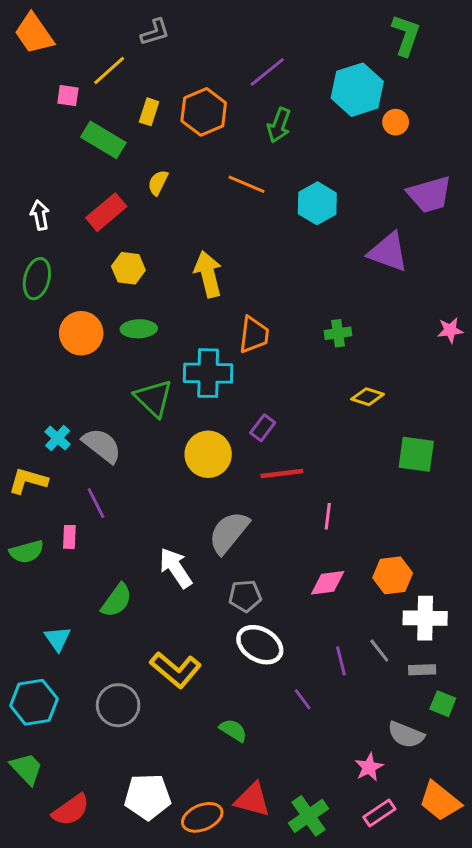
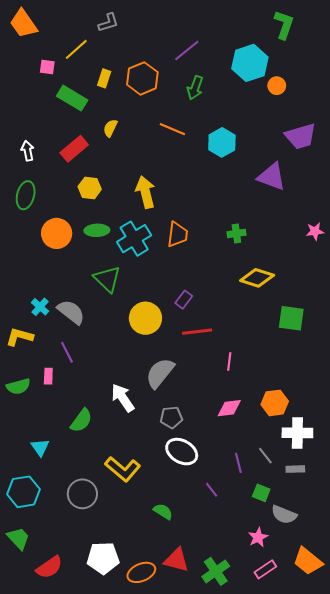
cyan cross: (208, 373) -> (134, 239), moved, turned -32
yellow diamond: (368, 397) -> (257, 278), size x1.5
green square: (443, 704) -> (261, 493), moved

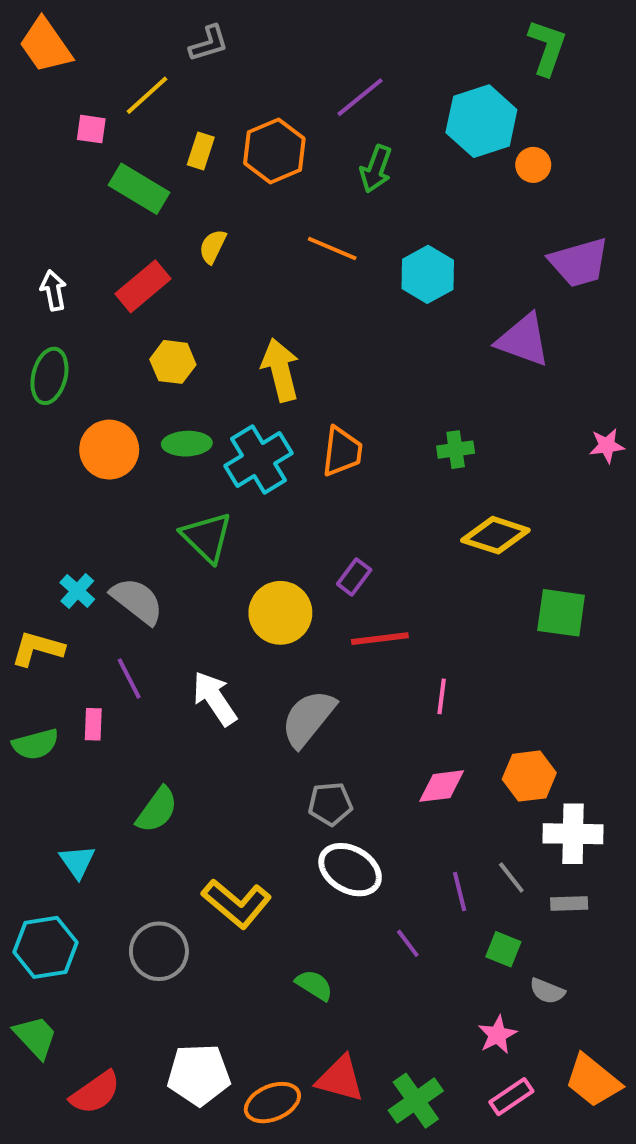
white arrow: (123, 398) -> (215, 698), moved
gray semicircle: (284, 515) -> (547, 991), size x0.7

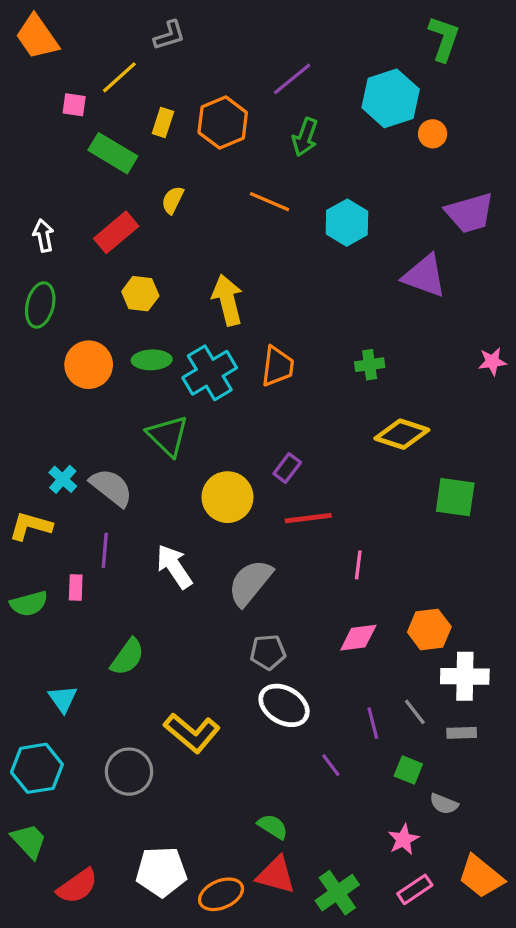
purple line: (129, 679) -> (105, 550), turned 32
green semicircle: (314, 985) -> (273, 826), moved

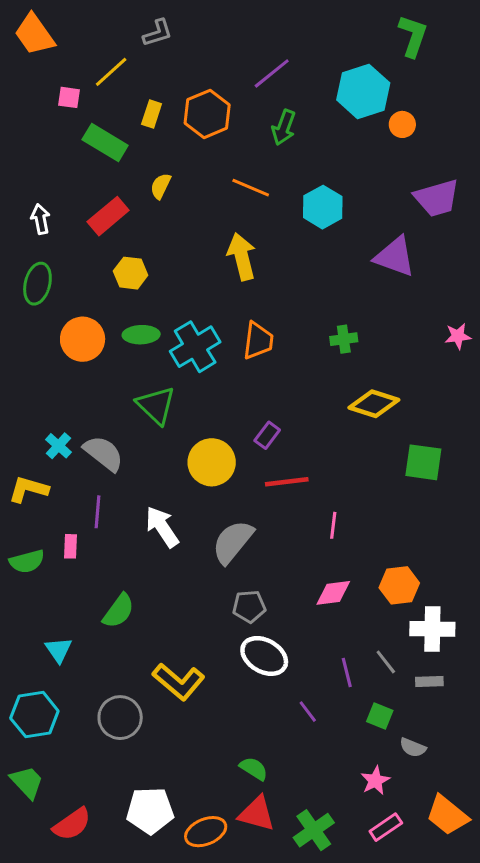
yellow arrow: (228, 300) -> (242, 257), moved

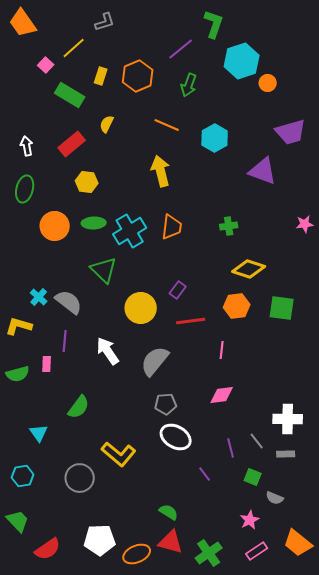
green L-shape: (413, 36) -> (214, 24), moved
pink square: (69, 97) -> (46, 65), turned 35
orange hexagon: (399, 585) -> (237, 306), moved
cyan hexagon: (34, 715) -> (23, 476), size x0.7

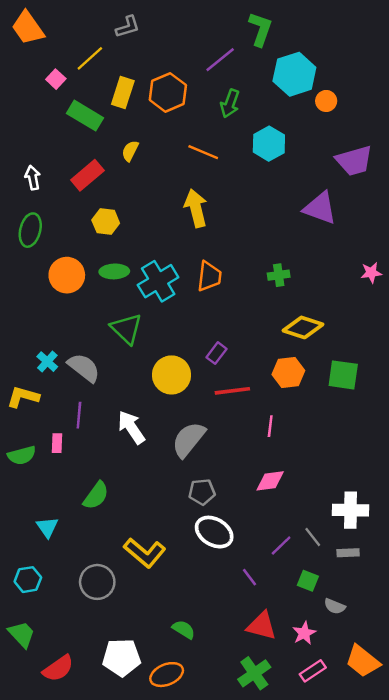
yellow rectangle: (101, 76) -> (123, 92), size x1.4
cyan hexagon: (215, 138) -> (269, 144), moved
purple line: (231, 448) -> (281, 545), turned 60
green semicircle: (169, 512) -> (184, 629), moved
red triangle: (171, 542) -> (262, 626), moved

